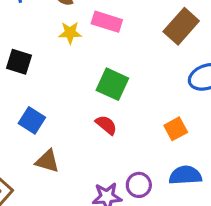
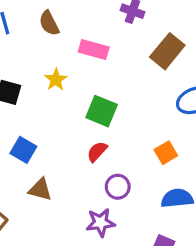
yellow star: (70, 33) -> (56, 80), moved, turned -30
red semicircle: (106, 125) -> (97, 152), turned -85
purple circle: (139, 185) -> (118, 187), moved

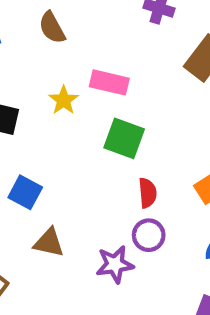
pink rectangle: (94, 49) -> (109, 82), moved
red semicircle: (97, 152) -> (148, 193), moved, turned 135
purple star: (101, 223) -> (115, 264), moved

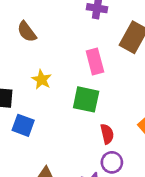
pink rectangle: (109, 82) -> (95, 61), moved, turned 70
blue square: (25, 192) -> (23, 125), moved

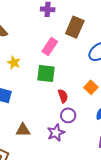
pink rectangle: (95, 61) -> (50, 47), turned 54

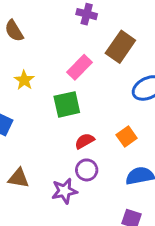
green square: (46, 73) -> (67, 104), turned -30
red semicircle: (63, 96) -> (85, 141), turned -112

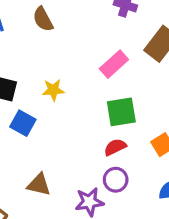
yellow star: (24, 80) -> (53, 90), moved, turned 30
green square: (67, 104) -> (121, 112), moved

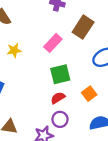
yellow star: (53, 90) -> (14, 50), moved

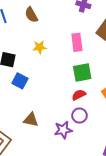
pink rectangle: (53, 43) -> (77, 42), turned -54

